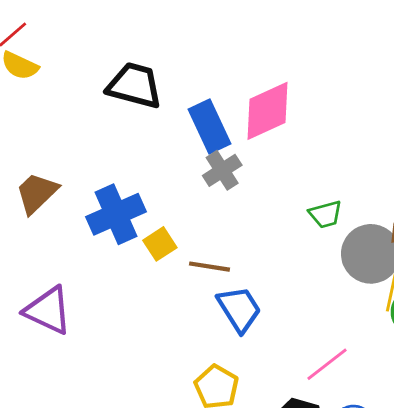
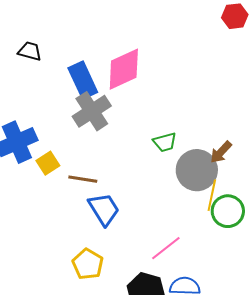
black trapezoid: (134, 85) -> (30, 51), size x0.6
gray cross: (222, 170) -> (92, 111), size x1.4

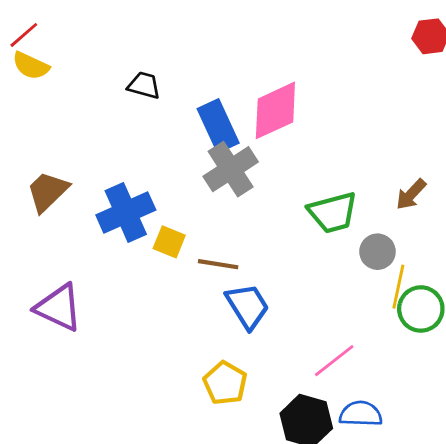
green trapezoid: (165, 142) -> (333, 213), size x1.5
brown arrow: (221, 152) -> (411, 194), moved
yellow square: (48, 163) -> (169, 242), turned -35
gray circle: (197, 170) -> (377, 252), size x0.6

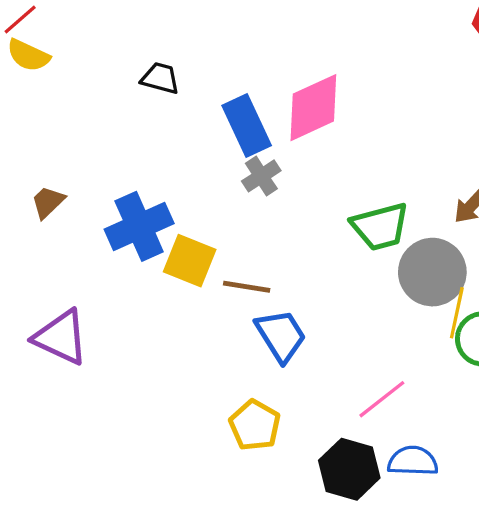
gray cross: (231, 169) -> (261, 176), size x0.6
brown trapezoid: (48, 192) -> (48, 202), size x0.7
yellow square: (169, 242) -> (190, 261), size x1.4
gray circle: (377, 252) -> (432, 272), size x1.6

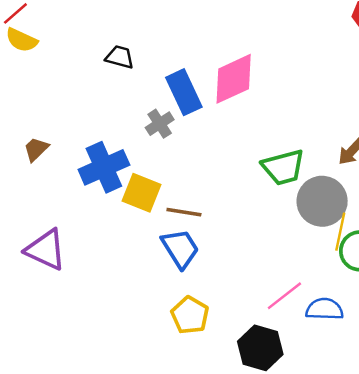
gray cross: (261, 176) -> (160, 124), moved
blue trapezoid: (281, 336) -> (180, 249), moved
blue semicircle: (413, 461) -> (324, 309), moved

